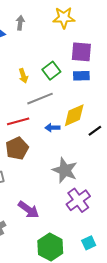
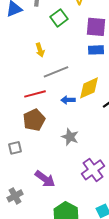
green square: (51, 71) -> (59, 18), moved
gray star: (65, 170) -> (70, 137), moved, size x0.7

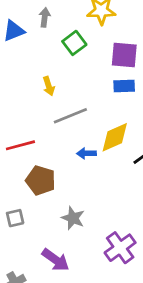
red line: (35, 94) -> (20, 145), moved
brown pentagon: (34, 120) -> (41, 180), turned -30
gray star: (70, 137) -> (73, 218), moved

